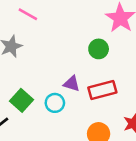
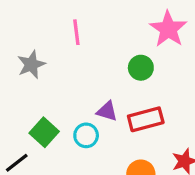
pink line: (28, 14) -> (76, 32), moved, turned 54

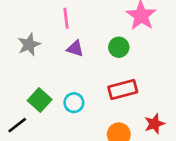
purple triangle: (107, 111) -> (75, 49), moved

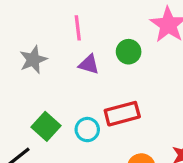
green circle: (119, 47) -> (129, 52), moved
red rectangle: (123, 89) -> (122, 114), moved

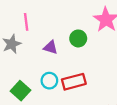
pink line: (78, 28) -> (26, 22), moved
cyan circle: (87, 130) -> (49, 81), moved

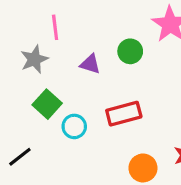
cyan circle: (49, 81) -> (74, 126), moved
green square: (21, 91) -> (47, 104), moved

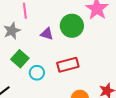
green circle: (130, 51) -> (72, 26), size x1.5

